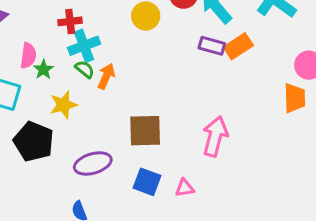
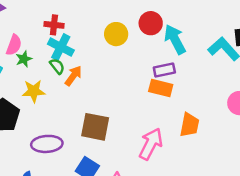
cyan cross: (84, 46) -> (61, 47), turned 35
purple rectangle: (212, 46) -> (164, 70), turned -40
orange rectangle: (238, 46) -> (161, 88), moved, turned 35
orange trapezoid: (295, 98) -> (189, 125), moved

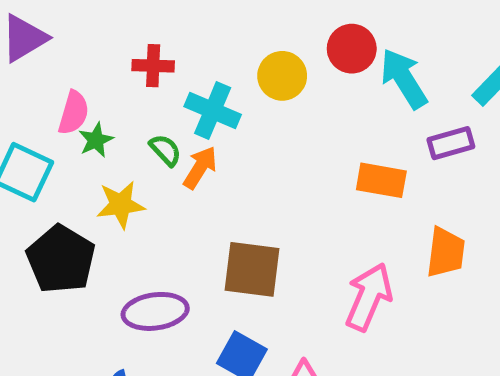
cyan cross: (61, 47) -> (213, 110), moved
purple rectangle: (164, 70) -> (451, 143), moved

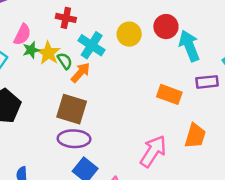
yellow star: (121, 205) -> (48, 53), moved, turned 30
brown square: (252, 269) -> (72, 109), moved
purple ellipse: (155, 311) -> (74, 139), moved

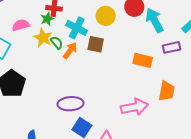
pink semicircle: (22, 34) -> (21, 25), turned -126
green star: (31, 50) -> (47, 19), moved
brown square: (72, 109) -> (96, 44), moved, size x0.7
pink arrow: (153, 151) -> (134, 107), turned 52

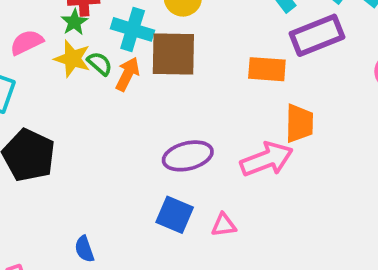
brown square: (96, 44) -> (173, 54), size x1.5
purple rectangle: (172, 47) -> (317, 35), size x1.5
orange trapezoid: (167, 91) -> (299, 123), moved
purple ellipse: (71, 104) -> (188, 156), moved

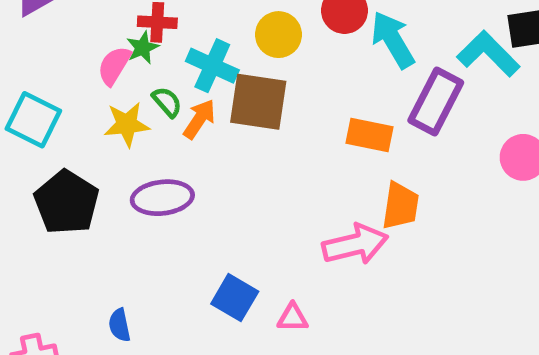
purple rectangle: (317, 35) -> (436, 102), turned -48
pink semicircle: (27, 42) -> (114, 66), moved, turned -40
yellow star: (72, 59) -> (127, 124), moved, turned -30
purple ellipse: (188, 156) -> (162, 198), moved

